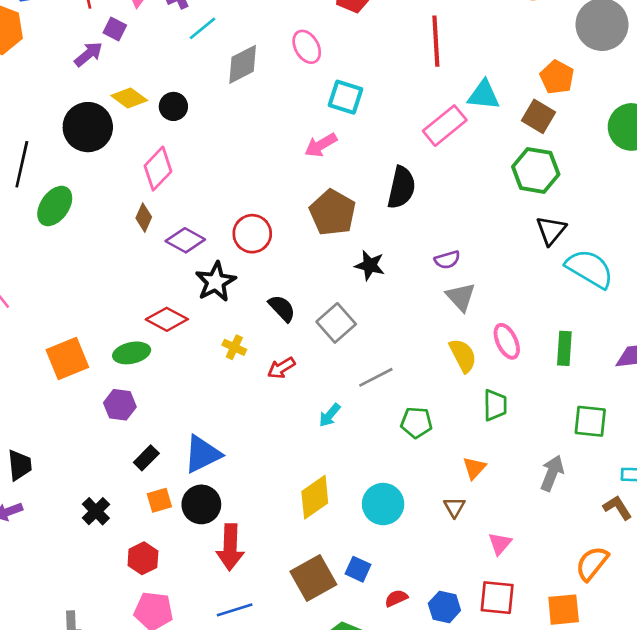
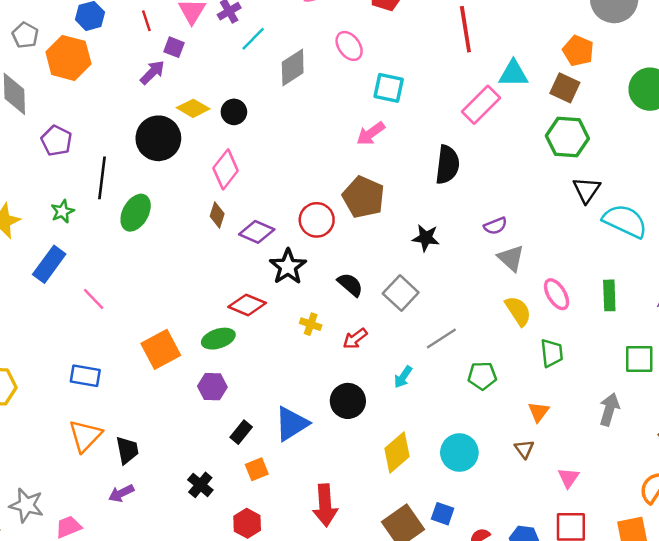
brown pentagon: (333, 213) -> (363, 197), moved
black circle: (201, 504) -> (348, 401), moved

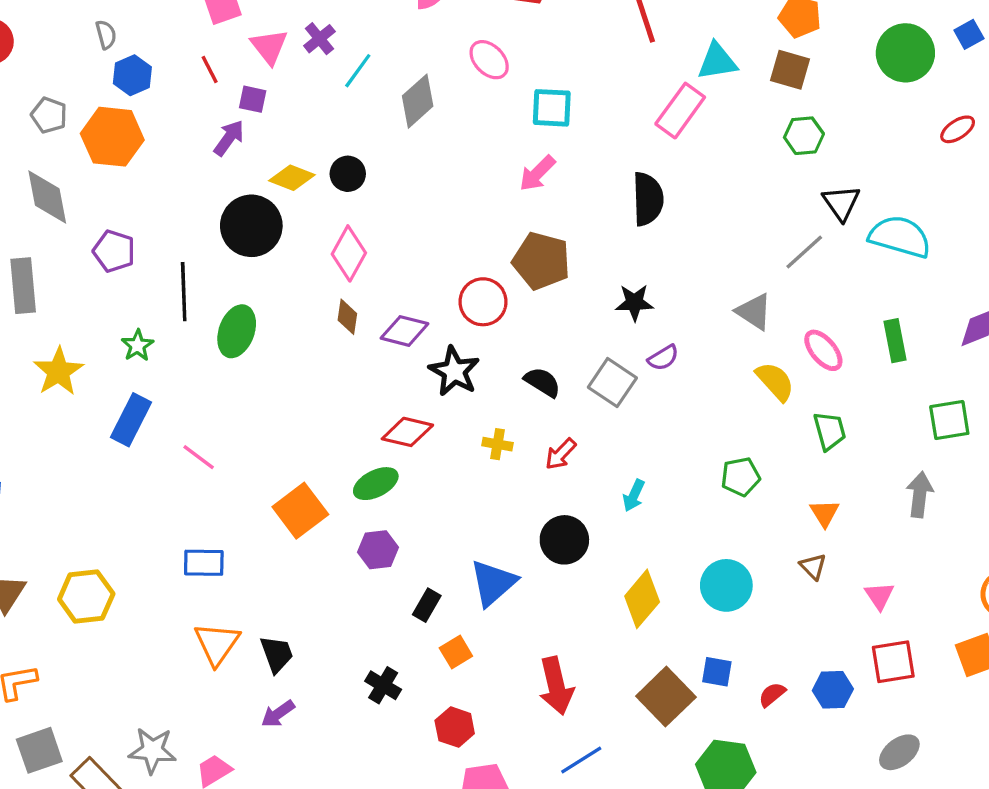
green hexagon: (567, 137) -> (804, 136), size x0.7
purple semicircle: (495, 226) -> (663, 358), moved
gray line: (441, 339) -> (804, 252), moved

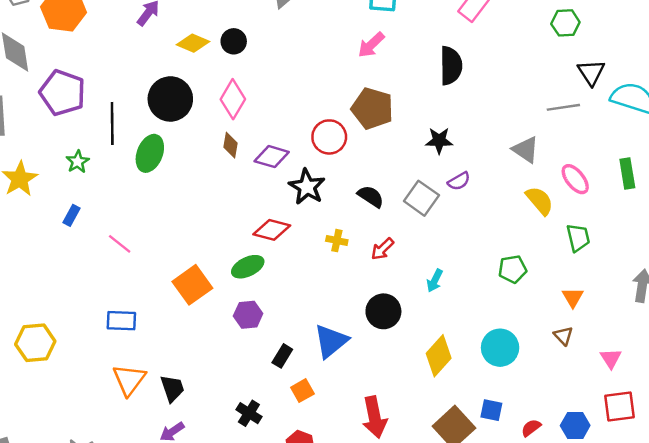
black circle: (251, 226) -> (170, 99), moved
purple pentagon: (114, 251) -> (63, 93), size x1.5
gray line: (804, 252) -> (563, 107), turned 32
blue rectangle: (131, 420) -> (71, 215), size x0.6

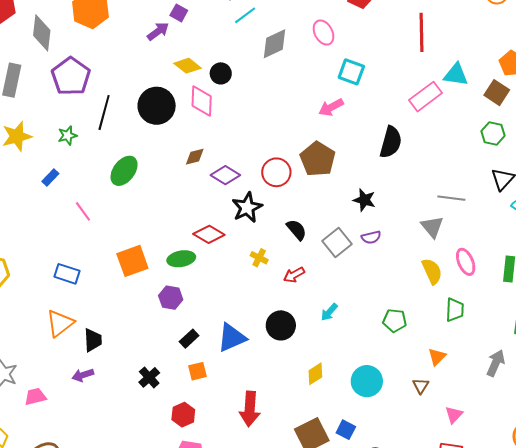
pink diamond: (233, 99) -> (202, 101), moved, turned -44
gray line: (563, 107) -> (451, 198), moved
brown diamond: (231, 145) -> (195, 157), turned 50
green ellipse: (150, 153) -> (124, 171), moved
yellow diamond: (439, 356) -> (315, 374), size x0.7

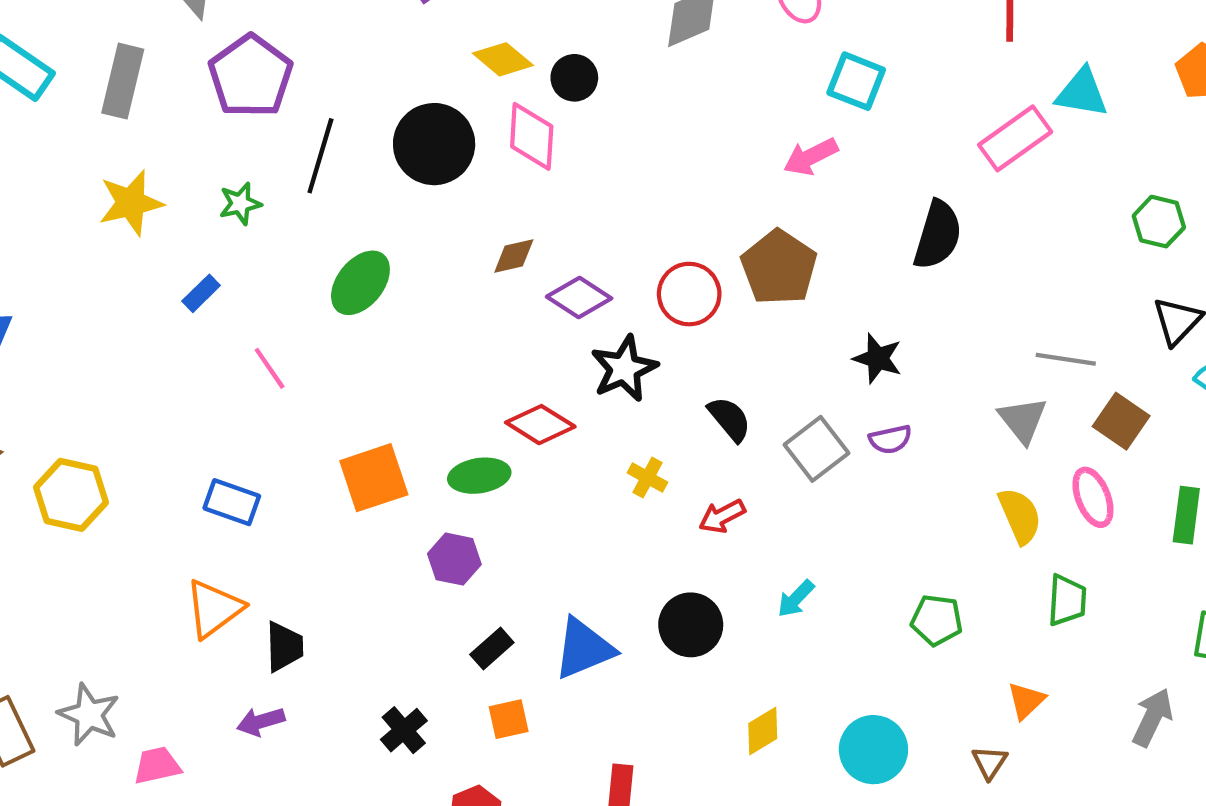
brown square: (497, 93) -> (1121, 421), moved

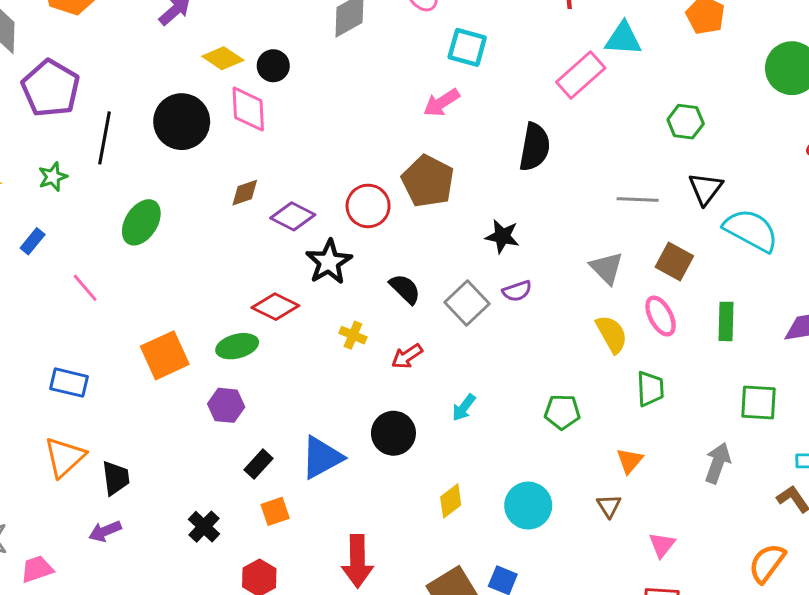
gray line: (1066, 359) -> (638, 200), moved

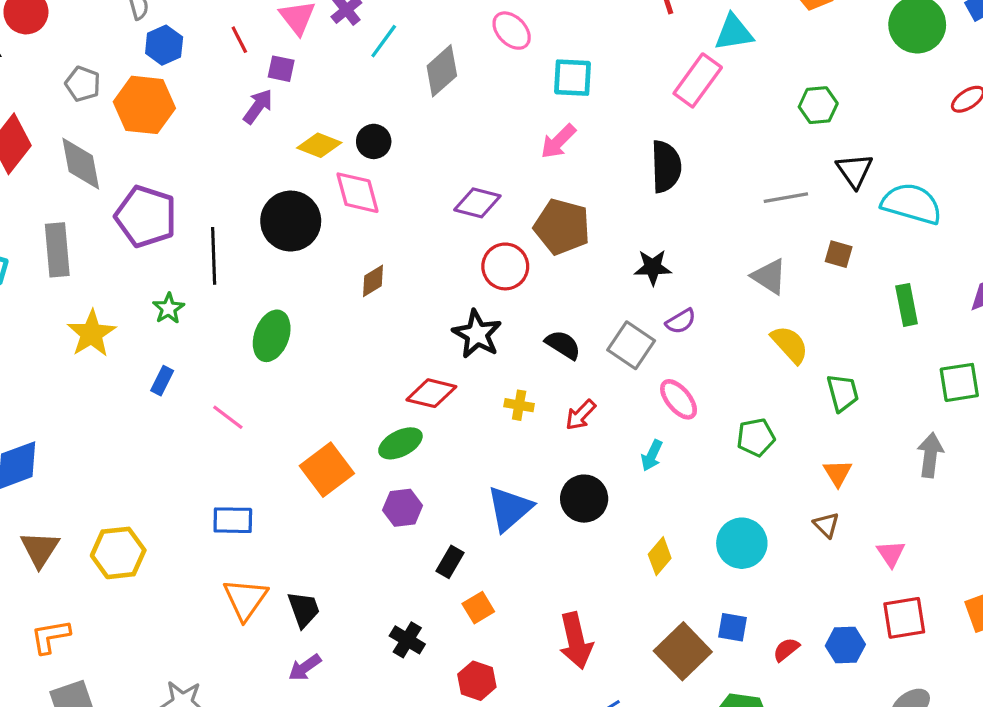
purple diamond: (293, 216) -> (477, 203), moved
brown square: (674, 262) -> (839, 254), size x0.7
pink ellipse: (661, 316) -> (679, 399), moved
blue triangle: (322, 457) -> (510, 509), moved

